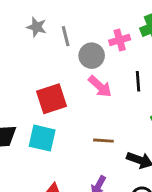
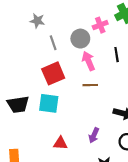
gray line: (66, 36) -> (53, 43), moved
pink arrow: (100, 86) -> (89, 61), turned -150
brown line: (103, 141) -> (90, 85), moved

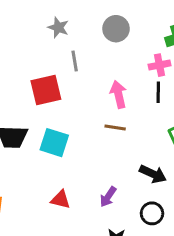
pink cross: (100, 25) -> (159, 65), moved
gray circle: (80, 39) -> (116, 29), moved
red square: (53, 73) -> (46, 90), moved

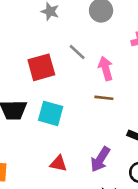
gray line: (75, 61) -> (77, 52), moved, turned -36
purple arrow: (108, 197) -> (100, 159), size x1.4

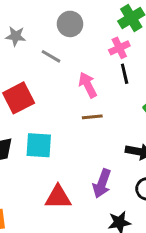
gray line: (77, 52) -> (51, 56), moved
red triangle: (58, 164) -> (58, 197), size x1.4

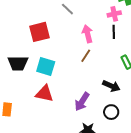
brown line: (92, 117) -> (86, 56), turned -64
red triangle: (58, 197) -> (44, 93), moved

